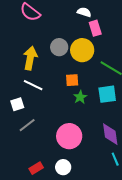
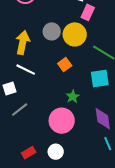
pink rectangle: (95, 28) -> (88, 12), turned 42
orange square: (72, 80) -> (65, 65), turned -32
green star: (80, 97) -> (73, 97), moved

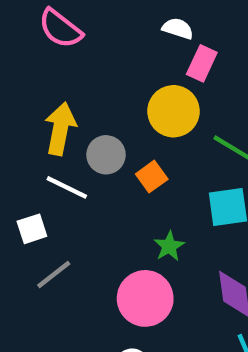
gray circle: (52, 31) -> (106, 155), moved

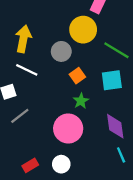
gray circle: (106, 155) -> (61, 51), moved
orange square: (152, 177) -> (77, 76), moved

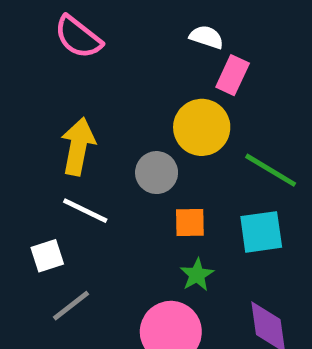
orange square: (77, 76) -> (190, 222), turned 35

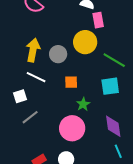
pink rectangle: (233, 75) -> (98, 20), turned -35
gray circle: (157, 173) -> (58, 54), moved
orange square: (190, 222) -> (71, 82), moved

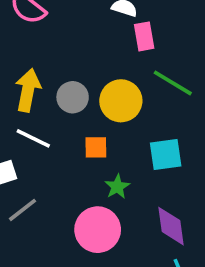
yellow circle: (85, 42) -> (121, 101), moved
green line: (114, 60) -> (173, 83), moved

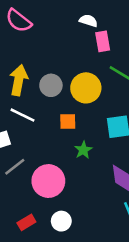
pink circle: (98, 230) -> (48, 181), moved

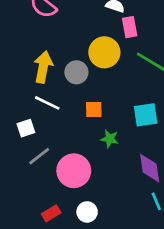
yellow circle: (86, 88) -> (104, 52), moved
green star: (83, 150) -> (110, 139), turned -30

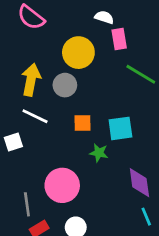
yellow circle: (104, 52) -> (78, 53), moved
cyan square: (146, 115) -> (120, 128), moved
gray line: (39, 156) -> (27, 204), moved, turned -60

